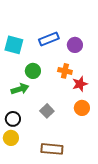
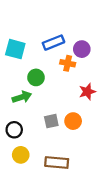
orange cross: (65, 71) -> (68, 63), moved
orange circle: (82, 108) -> (73, 121), moved
gray square: (47, 111) -> (51, 121), turned 32
yellow circle: (11, 138) -> (21, 155), moved

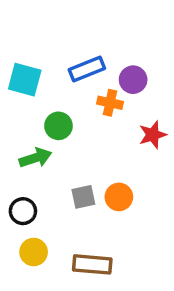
red star: (87, 92) -> (153, 135), moved

